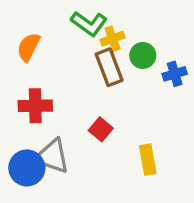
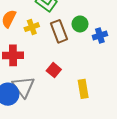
yellow cross: (113, 39) -> (32, 27), moved
gray triangle: (52, 156) -> (23, 87), turned 35

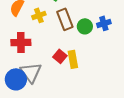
green circle: (80, 24) -> (85, 26), moved
yellow rectangle: (83, 89) -> (73, 59), moved

